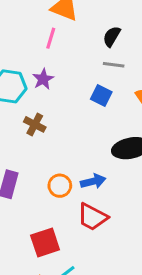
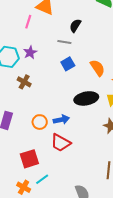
pink line: (51, 38) -> (28, 22), moved
gray line: (114, 65) -> (64, 42), moved
blue square: (101, 96) -> (68, 64), turned 32

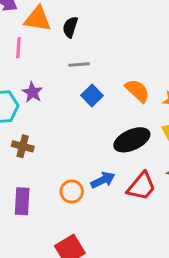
black semicircle: (75, 26) -> (70, 27), moved
brown cross: (24, 82) -> (23, 146), moved
red trapezoid: (61, 143) -> (141, 186), moved, turned -65

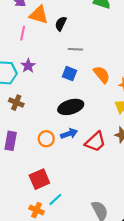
gray line: (79, 65) -> (75, 49), moved
blue square: (92, 96) -> (70, 74), turned -32
black ellipse: (132, 140) -> (71, 107), moved

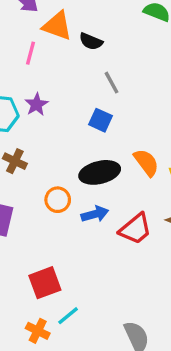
black semicircle: (61, 24) -> (91, 41), turned -96
gray line: (75, 49) -> (112, 83), turned 56
orange semicircle: (102, 74) -> (146, 163), moved
orange circle: (46, 139) -> (58, 200), moved

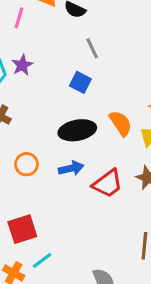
orange circle: (58, 200) -> (27, 164), moved

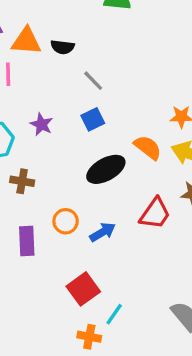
purple star: (22, 65) -> (41, 124), moved
blue square: (80, 82) -> (93, 119), turned -35
blue arrow: (71, 168) -> (103, 232), moved

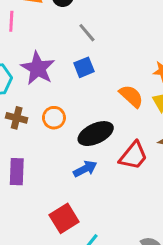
purple star: (41, 124) -> (38, 68), size x1.6
black ellipse: (106, 169) -> (96, 134), moved
orange circle: (66, 221) -> (54, 118), moved

